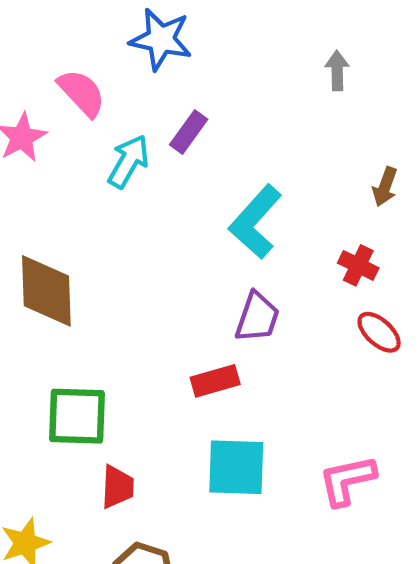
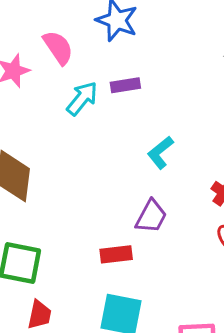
purple rectangle: (189, 132) -> (125, 85), turned 36
cyan L-shape: (255, 222) -> (160, 152), size x0.7

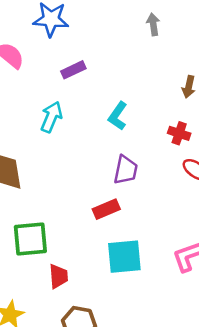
cyan arrow: (82, 98) -> (51, 117), moved

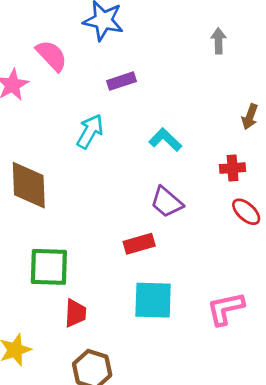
cyan L-shape: (118, 116) -> (165, 140), turned 92
red cross: (179, 133) -> (233, 168), turned -30
purple trapezoid: (126, 170) -> (167, 202), turned 112

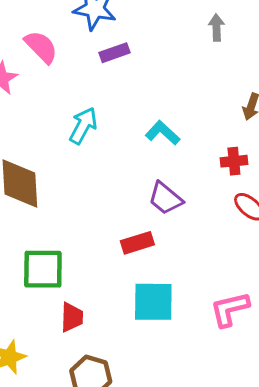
purple rectangle: (122, 81) -> (114, 53), moved

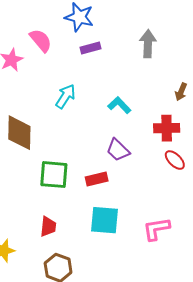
gray arrow: (216, 28) -> (148, 44), moved, size x1.5
red cross: (234, 161) -> (167, 128), size x1.4
green square: (43, 269) -> (54, 175), moved

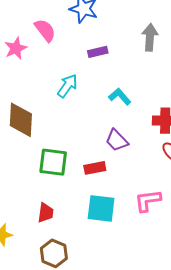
purple rectangle: (91, 48) -> (98, 52), moved
pink L-shape: (156, 229) -> (148, 201), moved

